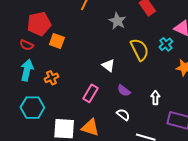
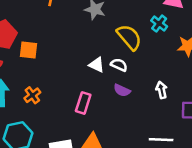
white semicircle: (123, 115) -> (119, 65), moved

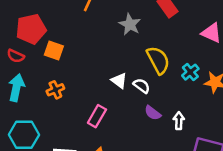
cyan cross: (159, 23) -> (190, 72), moved
purple semicircle: (122, 90) -> (153, 113), moved
orange cross: (32, 95) -> (55, 90), moved

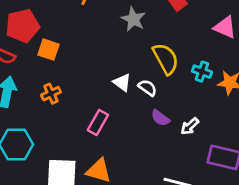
cyan cross: (190, 72) -> (202, 72), turned -30
white arrow: (179, 121) -> (190, 126), turned -132

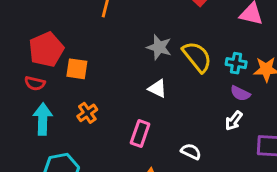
gray star: (133, 19) -> (159, 47), moved
white semicircle: (147, 88) -> (191, 151), moved
purple semicircle: (160, 118) -> (240, 93), moved

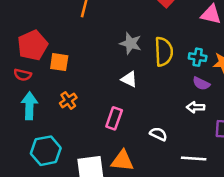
yellow semicircle: (197, 57) -> (164, 52), turned 36
white arrow: (234, 121) -> (196, 107), turned 54

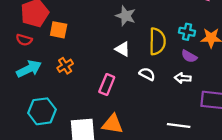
yellow semicircle: (164, 52) -> (157, 41), moved
cyan arrow: (29, 106) -> (29, 69), turned 60
white semicircle: (158, 134) -> (147, 74), moved

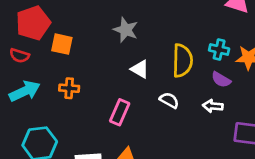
gray star: (126, 16) -> (126, 30), moved
orange cross: (65, 66) -> (69, 88), turned 35

